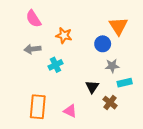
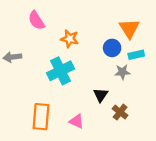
gray arrow: (32, 49) -> (12, 57), moved
cyan cross: (55, 65) -> (61, 71), size x1.6
cyan rectangle: (125, 83) -> (136, 55), moved

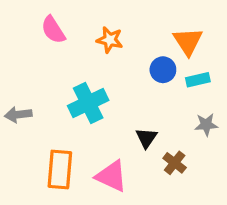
orange star: (70, 39) -> (110, 40), moved
gray arrow: (12, 57) -> (18, 115), moved
gray star: (122, 72) -> (206, 125), moved
pink triangle: (77, 121) -> (111, 176), size x1.5

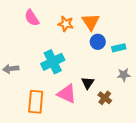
orange triangle: (188, 41) -> (91, 22), moved
pink triangle: (111, 176) -> (67, 94), moved

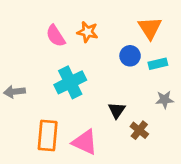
pink semicircle: (32, 18) -> (56, 36), moved
orange triangle: (91, 22) -> (150, 28), moved
pink triangle: (67, 94) -> (85, 142), moved

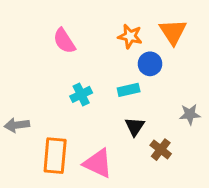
orange star: (87, 32) -> (130, 36), moved
cyan rectangle: (158, 64) -> (129, 90), moved
cyan cross: (70, 82) -> (81, 94), size x0.6
gray arrow: (14, 92) -> (17, 125), moved

